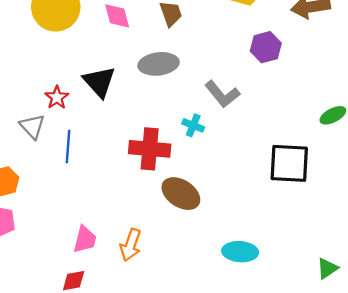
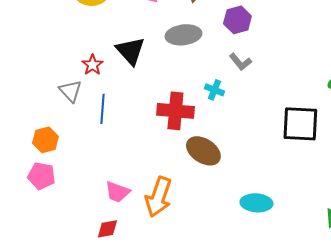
purple hexagon: (266, 47) -> (237, 20), moved
gray L-shape: (222, 94) -> (240, 62), size x0.7
pink trapezoid: (85, 239) -> (117, 192), turned 96
orange arrow: (131, 245) -> (158, 197), size x1.4

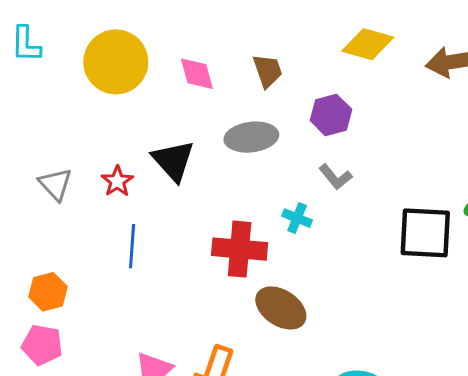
gray triangle: (70, 91) -> (55, 184), moved
black square: (300, 124) -> (425, 233), moved

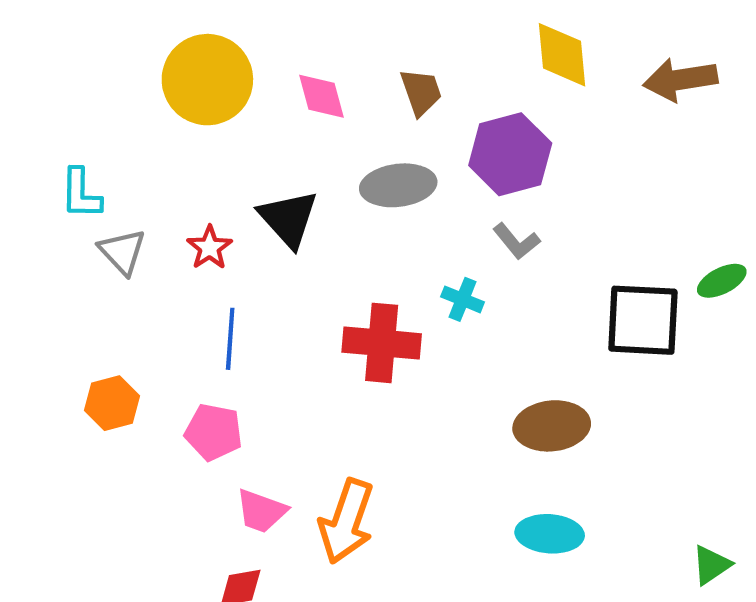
cyan L-shape: (26, 44) -> (81, 194), moved
yellow diamond: (368, 44) -> (562, 55), turned 69
purple hexagon: (331, 115) -> (510, 154), size x1.4
brown ellipse: (281, 308) -> (552, 426), moved, turned -39
pink pentagon: (42, 345) -> (214, 432), moved

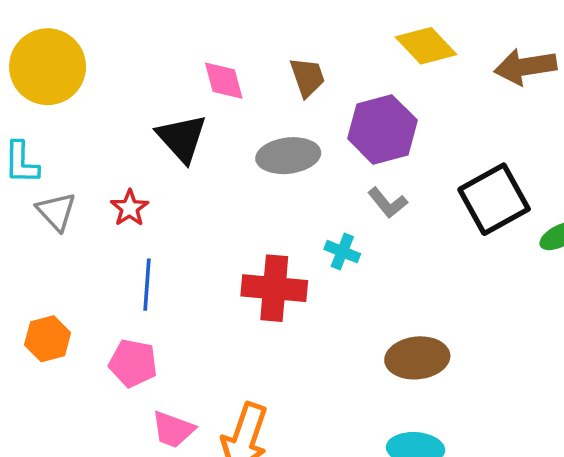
yellow diamond: (562, 55) -> (426, 46), turned -38
yellow circle: (207, 80) -> (48, 67), moved
black triangle: (288, 219) -> (182, 138), moved
black square: (643, 320) -> (494, 199), moved, turned -32

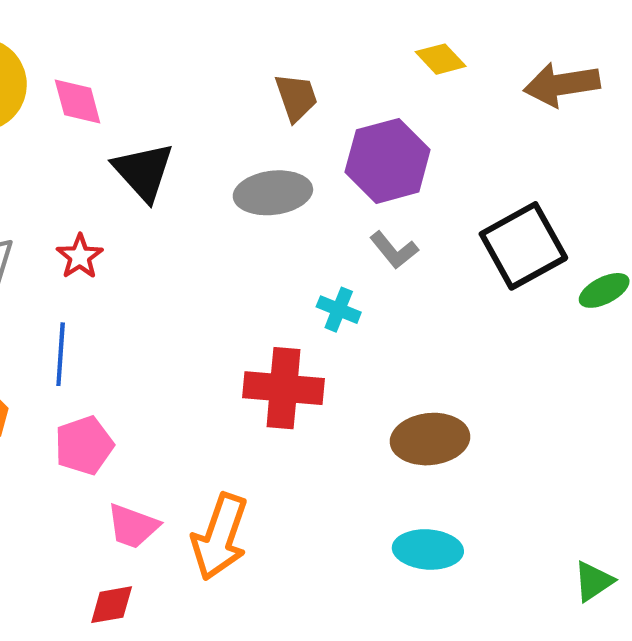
yellow diamond: (426, 46) -> (441, 59), size x0.7
pink diamond: (224, 81) -> (78, 102), moved
blue line: (147, 285) -> (61, 354), moved
red cross: (274, 288) -> (284, 388), moved
pink pentagon: (133, 363) -> (84, 445), turned -30

